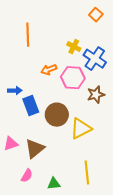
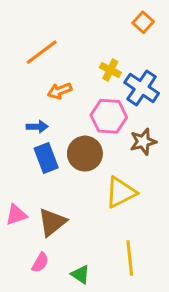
orange line: (28, 35) -> (42, 52), turned 55
orange arrow: (49, 70) -> (60, 91), moved
blue arrow: (15, 91) -> (37, 127), moved
brown circle: (57, 115) -> (85, 154), moved
green triangle: (54, 184) -> (80, 274), turned 40

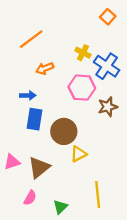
brown circle: (85, 154) -> (64, 131), moved
blue rectangle: (46, 158) -> (35, 119), turned 30
yellow triangle: (121, 192) -> (78, 154), moved, size x0.7
green triangle: (80, 274) -> (60, 207), turned 42

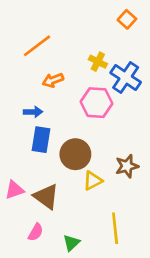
brown star: (108, 107) -> (127, 166), moved
brown triangle: (39, 167) -> (46, 197), turned -45

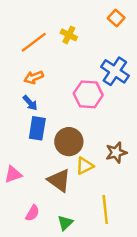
yellow cross: (98, 62) -> (69, 35), moved
orange arrow: (53, 80) -> (34, 77), moved
blue arrow: (33, 112) -> (30, 103), turned 49
brown triangle: (46, 197) -> (59, 180), moved

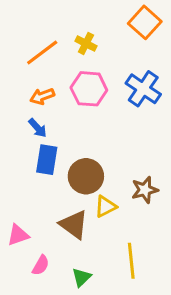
orange square: (116, 18) -> (145, 22), size x1.5
pink hexagon: (88, 94) -> (89, 89), moved
pink triangle: (13, 174) -> (18, 235), moved

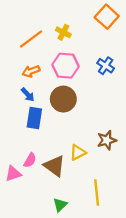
blue cross: (143, 89) -> (106, 66), size x0.7
brown circle: (86, 176) -> (63, 99), moved
pink semicircle: (41, 265) -> (30, 160), moved

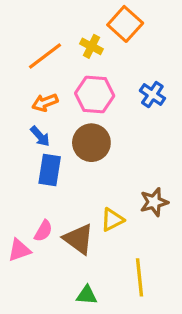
orange square: (107, 17) -> (125, 24), moved
green triangle: (60, 205) -> (87, 295), turned 48

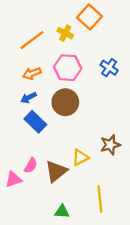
blue arrow: (40, 136) -> (28, 98), turned 105
blue rectangle: (50, 170) -> (35, 122), turned -55
brown triangle: (79, 239) -> (56, 171), turned 45

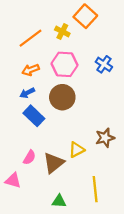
pink triangle: (14, 179) -> (13, 180), moved, turned 35

